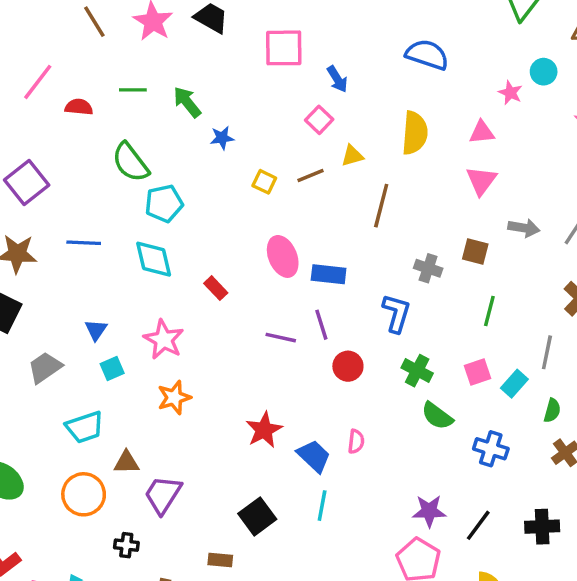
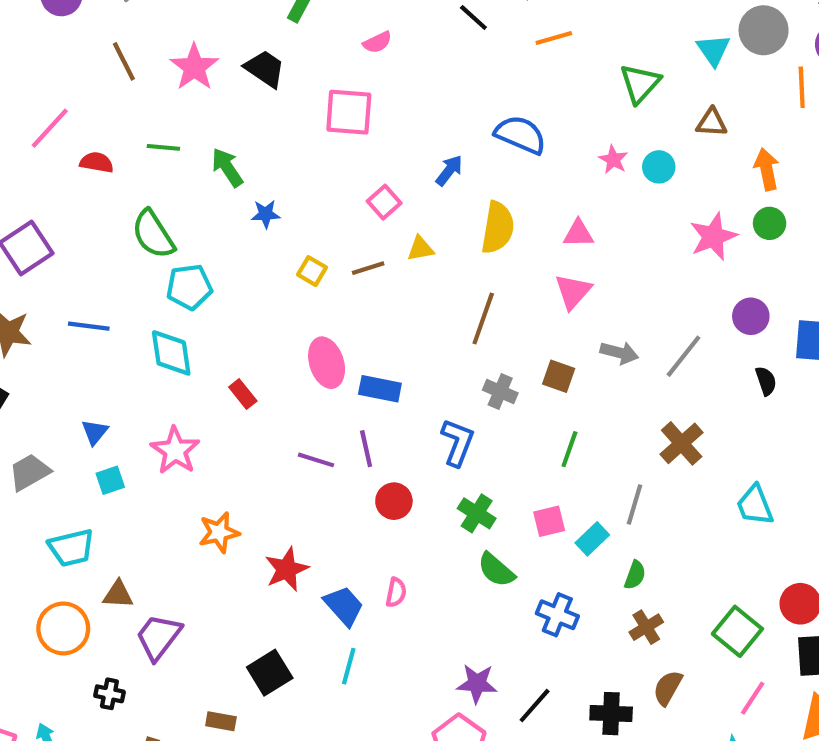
blue arrow: (337, 79) -> (449, 170), moved, turned -116
pink star: (510, 93) -> (613, 160), moved
brown line: (381, 206) -> (483, 319), moved
orange star: (174, 397) -> (219, 532), moved

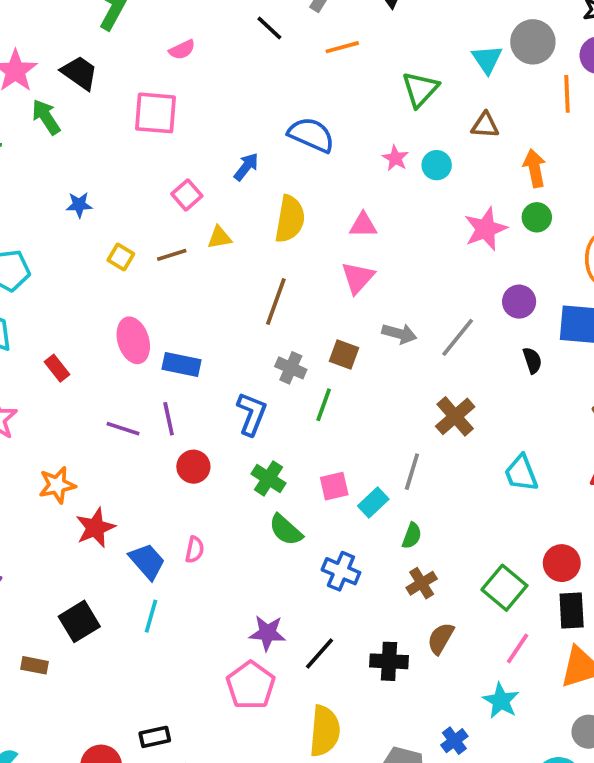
green arrow: (227, 167) -> (46, 117), moved
green line: (569, 449) -> (324, 405), moved
orange star: (219, 532) -> (57, 485), moved

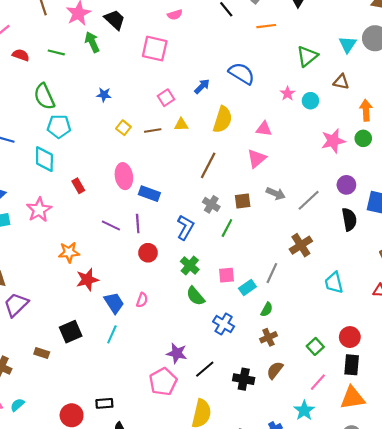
brown square: (344, 355) -> (243, 201), turned -35
black semicircle: (532, 360) -> (349, 219), size x1.5
green square: (504, 588) -> (315, 346), size x0.7

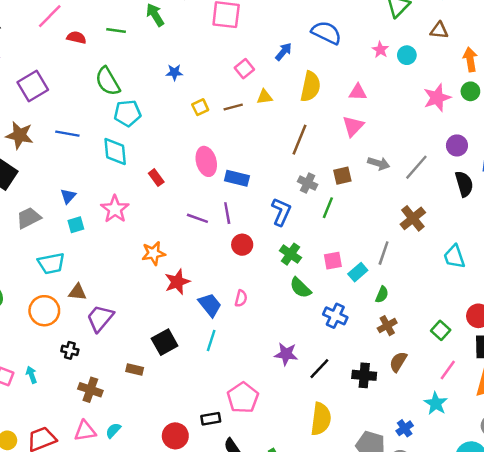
yellow square: (123, 128) -> (200, 107), turned 32
pink pentagon: (163, 382) -> (243, 398), moved

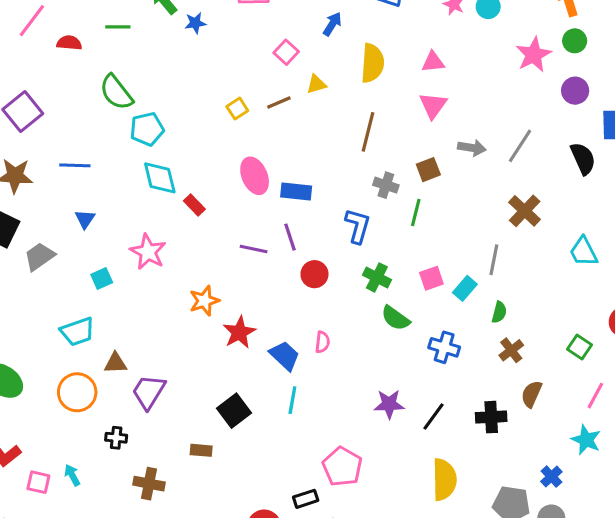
blue star: (174, 72) -> (195, 23), moved
purple circle: (457, 145) -> (575, 91), moved
cyan diamond: (115, 152) -> (160, 178), moved
blue triangle: (68, 196) -> (85, 219), moved
gray trapezoid: (29, 218) -> (39, 257), moved

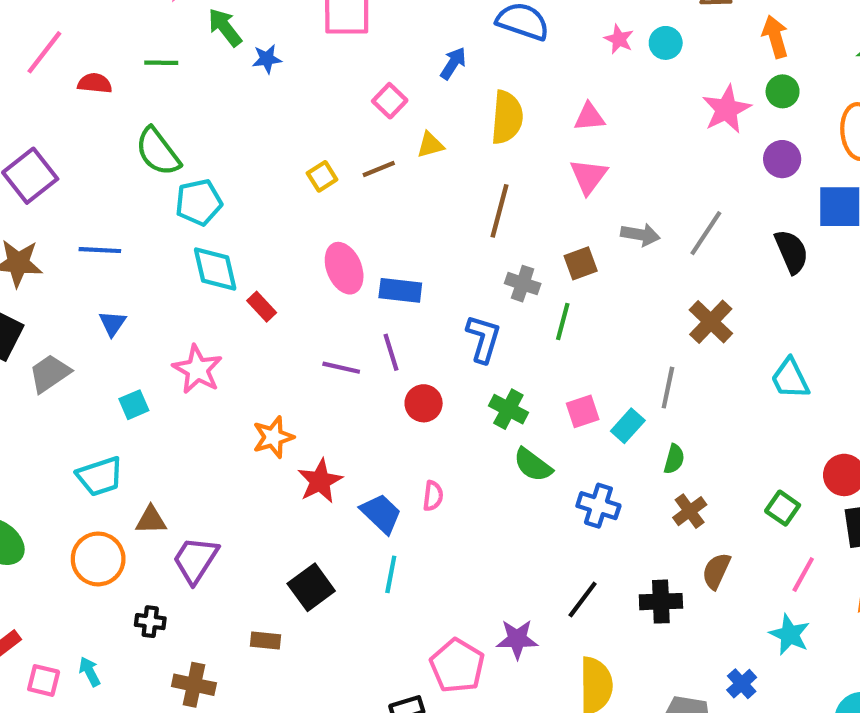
purple star: (389, 404) -> (517, 639), moved

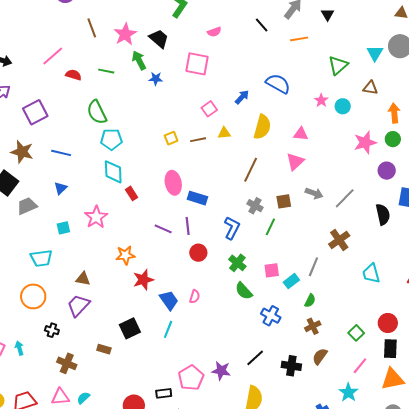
brown triangle: (151, 520) -> (83, 279), moved

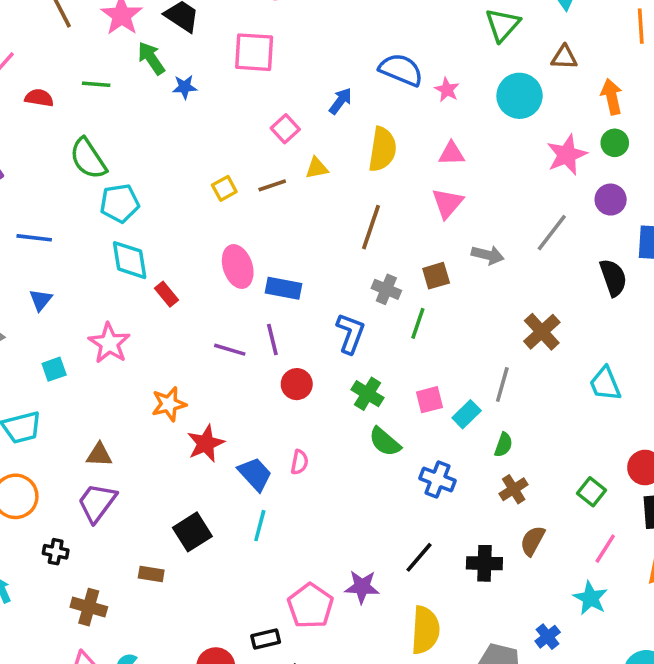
pink star: (321, 100) -> (447, 90), moved
cyan circle: (343, 106) -> (520, 96), size x1.6
gray line: (345, 198) -> (552, 233), moved

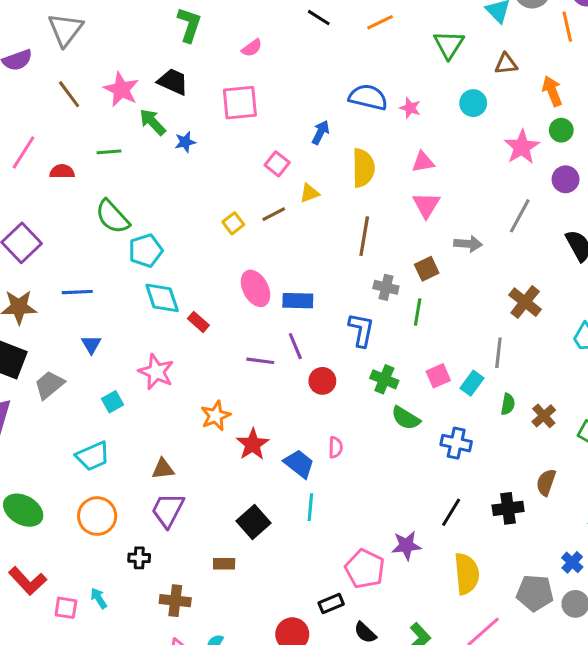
cyan circle: (520, 96) -> (473, 103), size x0.7
brown cross: (514, 489) -> (544, 416), moved

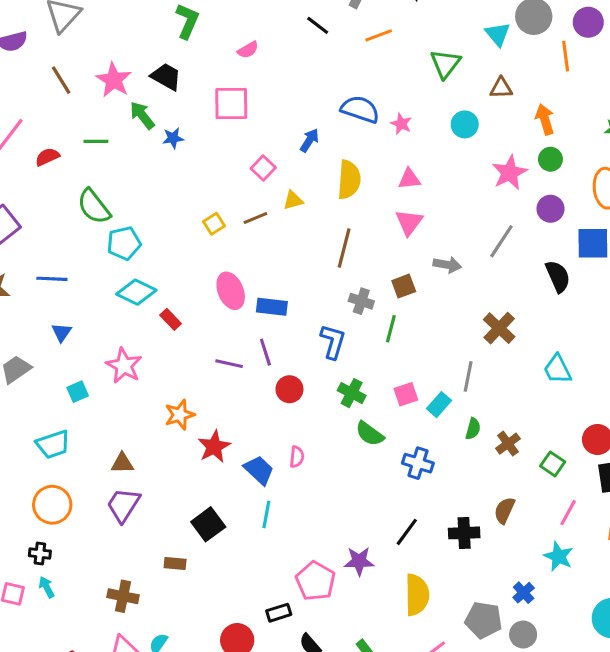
red semicircle: (62, 171) -> (47, 157), turned -30
cyan diamond: (162, 298) -> (136, 292), turned -51
black cross: (139, 558) -> (40, 553), moved

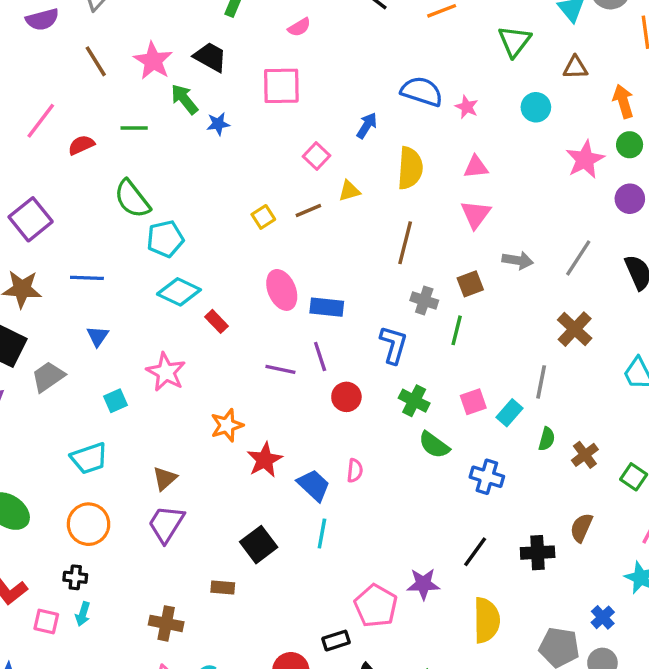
gray line: (501, 241) -> (578, 258), moved
brown triangle: (122, 463) -> (165, 478), turned -40
cyan arrow: (47, 587) -> (83, 614), turned -135

